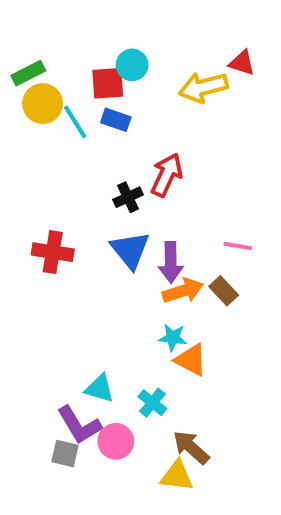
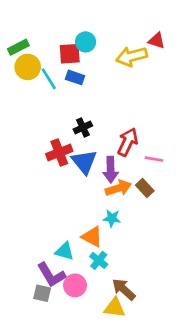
red arrow: (167, 175) -> (128, 142), moved
red cross: (53, 252) -> (59, 152), moved, turned -30
orange triangle: (191, 360) -> (92, 237), moved

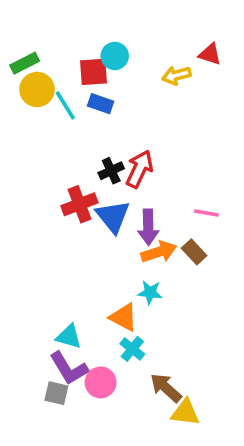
yellow arrow: (132, 56) -> (176, 75), size x0.7
red arrow: (128, 142) -> (139, 169), moved
cyan triangle: (64, 251) -> (69, 337), moved
yellow triangle: (115, 308) -> (185, 412), moved

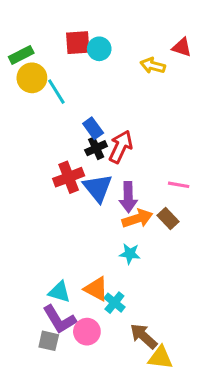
red square: (94, 72) -> (78, 43), moved
yellow arrow: (176, 75) -> (153, 66), turned 30
blue rectangle: (101, 104) -> (93, 128), moved, turned 35
orange triangle: (124, 317) -> (96, 289), moved

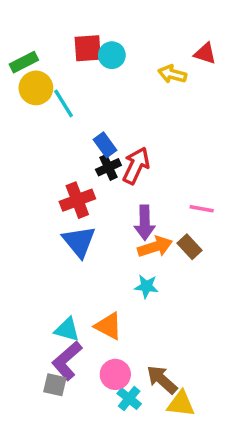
blue triangle: (98, 188) -> (79, 242), moved
cyan cross: (114, 303) -> (129, 399), moved
purple L-shape: (59, 319) -> (67, 361), turned 80
pink circle: (87, 332) -> (115, 374), moved

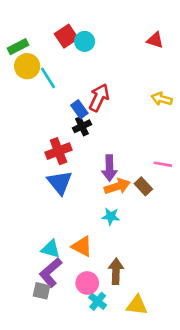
red square: (88, 48) -> (66, 36), turned -30
yellow arrow: (172, 74) -> (162, 99), moved
red arrow: (136, 166) -> (99, 98), moved
pink line: (202, 209) -> (163, 164), moved
brown arrow: (162, 380) -> (116, 271), moved, turned 50

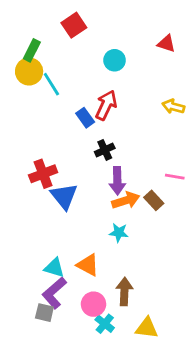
red square: (66, 36) -> (74, 25), moved
cyan circle: (85, 41) -> (115, 60), moved
green rectangle: (18, 47) -> (32, 50), moved, turned -36
black cross: (82, 126) -> (105, 150), moved
red cross: (58, 151) -> (43, 174), moved

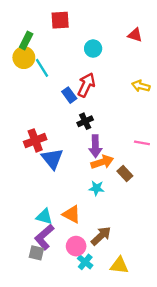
red square: (74, 25) -> (60, 20), turned 30
brown rectangle: (154, 200) -> (125, 173), moved
brown arrow: (124, 292) -> (101, 236), turned 45

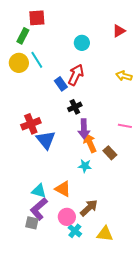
red square: (60, 20) -> (37, 18), moved
red triangle: (135, 35) -> (119, 31), turned -48
yellow circle: (24, 58) -> (19, 63), moved
orange arrow: (102, 162) -> (90, 143), turned -96

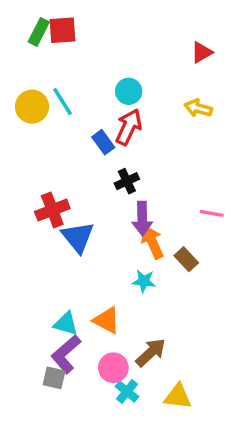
green rectangle: (23, 36) -> (39, 32), moved
cyan circle: (82, 43) -> (129, 91), moved
yellow arrow: (124, 76) -> (198, 108), moved

